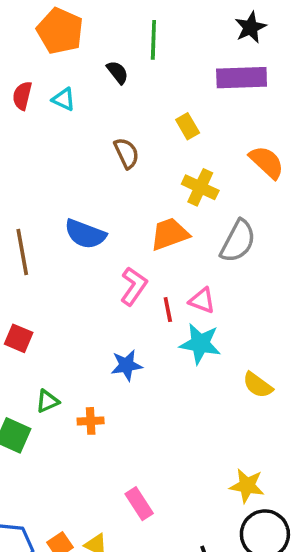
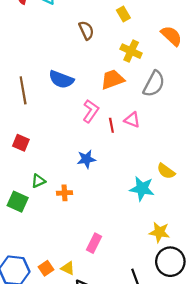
cyan star: (200, 344) -> (142, 189), moved
pink rectangle: (139, 504) -> (94, 243), turned 60

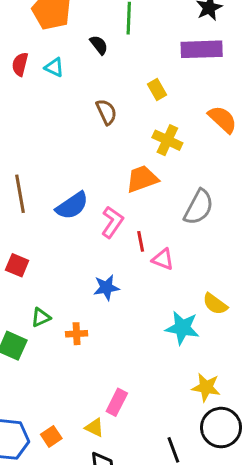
blue semicircle: (61, 79) -> (72, 206), moved, turned -55
gray semicircle: (154, 84) -> (199, 207), moved
pink triangle: (132, 120) -> (163, 259), moved
yellow triangle: (68, 268) -> (94, 428), moved

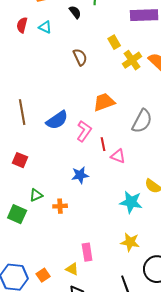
yellow cross: (167, 140) -> (132, 60), moved, turned 30
yellow star: (206, 387) -> (130, 242), moved
pink rectangle: (117, 402) -> (87, 252), turned -36

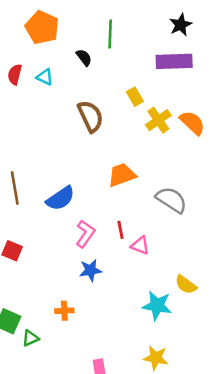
brown semicircle: (80, 57) -> (90, 116), size x1.4
gray semicircle: (142, 121) -> (171, 200), turned -85
pink L-shape: (84, 131) -> (85, 234), moved
green triangle: (36, 195) -> (30, 338), moved

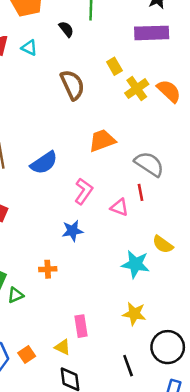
red line: (121, 230) -> (140, 192), moved
pink L-shape: (85, 234) -> (84, 191), moved

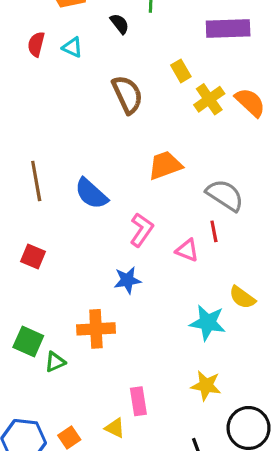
blue semicircle: (44, 163) -> (91, 194), turned 76
orange cross: (48, 269) -> (96, 329), size x1.6

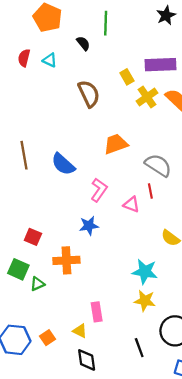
purple rectangle: (228, 28) -> (160, 65), moved
red square: (33, 257) -> (33, 237), moved
cyan star: (208, 323) -> (145, 272), moved

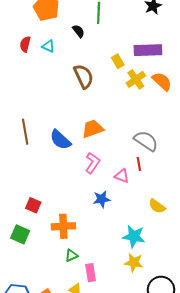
orange trapezoid: (116, 144) -> (93, 129), moved
blue star: (89, 226) -> (102, 199), moved
green triangle: (37, 284) -> (71, 255), moved

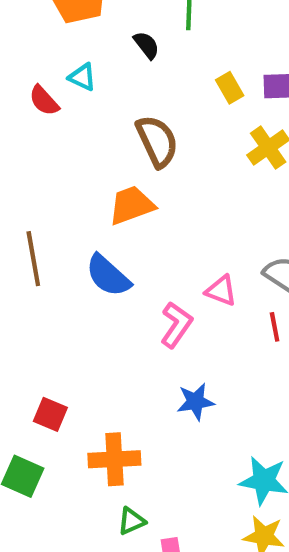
red semicircle: (25, 44) -> (44, 101), moved, turned -56
yellow rectangle: (118, 61) -> (230, 88), moved
orange trapezoid: (93, 129) -> (131, 205), moved
pink triangle: (122, 176) -> (221, 291), moved

